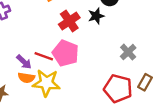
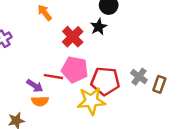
gray cross: (128, 52) -> (139, 77), moved
yellow star: (46, 83) -> (91, 101), moved
red pentagon: (118, 89) -> (105, 81), moved

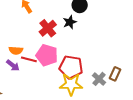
gray cross: (139, 77) -> (99, 79), moved
orange semicircle: (40, 101) -> (16, 50), moved
yellow star: (91, 101) -> (71, 84), moved

